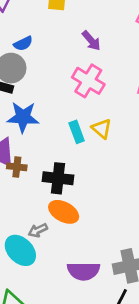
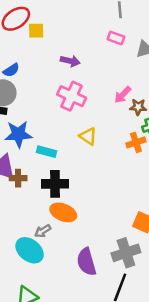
purple arrow: (91, 41) -> (70, 61), turned -30
cyan rectangle: (77, 132) -> (47, 152), moved, turned -48
purple semicircle: (83, 271) -> (86, 262), turned 80

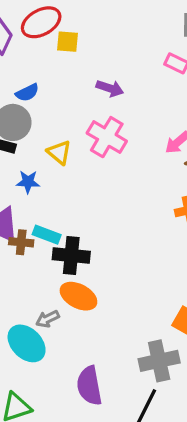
blue star: (18, 134) -> (28, 182), size x0.6
yellow triangle: (88, 136) -> (59, 152), moved
cyan rectangle: (47, 152) -> (47, 235), moved
purple semicircle: (86, 262) -> (89, 386), moved

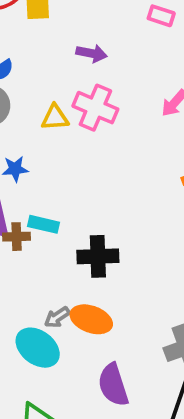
yellow triangle: (59, 152) -> (55, 118), moved, turned -36
black cross: (71, 256) -> (98, 256), moved
orange ellipse: (78, 296) -> (91, 319), moved

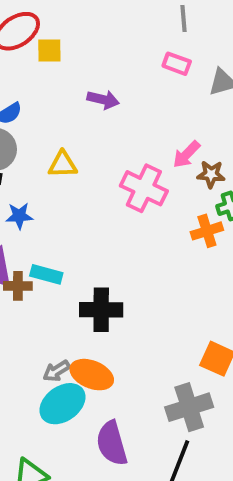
pink cross: (95, 108) -> (144, 188), moved
cyan ellipse: (38, 348) -> (62, 404), moved, turned -75

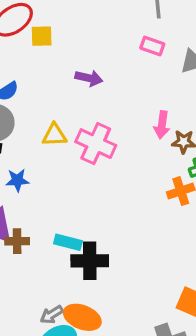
pink arrow: (186, 154) -> (162, 125), turned -36
pink cross: (144, 188) -> (96, 144), moved
cyan rectangle: (46, 274) -> (68, 242), moved

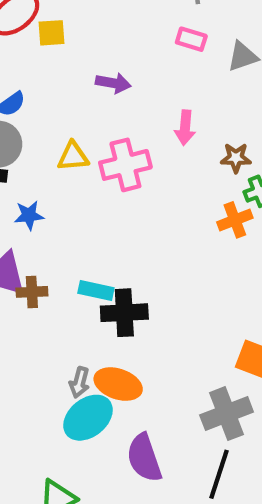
pink arrow: (162, 125) -> (185, 128), moved
pink cross: (96, 144) -> (125, 165), turned -36
gray arrow: (52, 315) -> (79, 382), turned -40

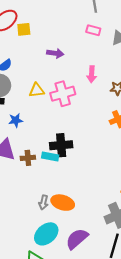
brown cross: (32, 292) -> (28, 158), moved
black cross: (124, 313) -> (61, 145), moved
cyan ellipse: (88, 418) -> (46, 234), moved
purple semicircle: (144, 458) -> (77, 239), turned 70

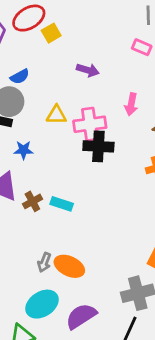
yellow square: (24, 29) -> (51, 33), turned -32
black cross: (61, 145) -> (98, 146), moved
brown cross: (28, 158) -> (32, 201), turned -32

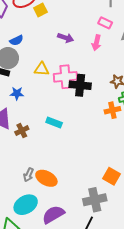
pink arrow: (131, 104) -> (96, 43), moved
black cross: (98, 146) -> (80, 85), moved
cyan rectangle: (62, 204) -> (54, 122), moved

